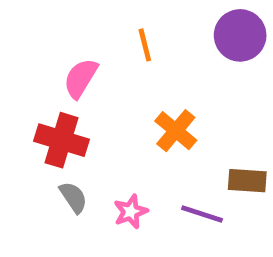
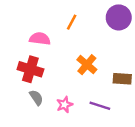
orange line: (145, 45) -> (72, 22), turned 42
pink semicircle: (81, 78) -> (40, 39), turned 66
brown rectangle: (247, 181) -> (122, 79), moved

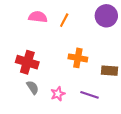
pink semicircle: (40, 39) -> (38, 17), moved
orange cross: (87, 65) -> (78, 58), turned -30

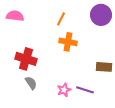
pink semicircle: (38, 17) -> (15, 16), moved
orange cross: (78, 58) -> (68, 42), moved
pink star: (58, 94) -> (64, 90), moved

